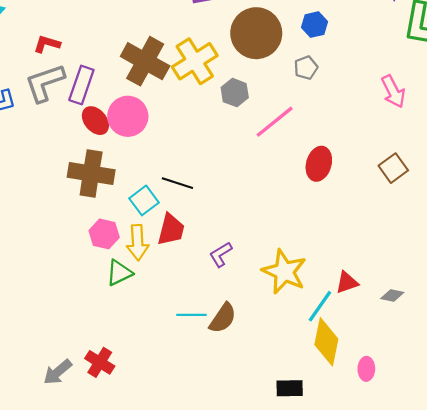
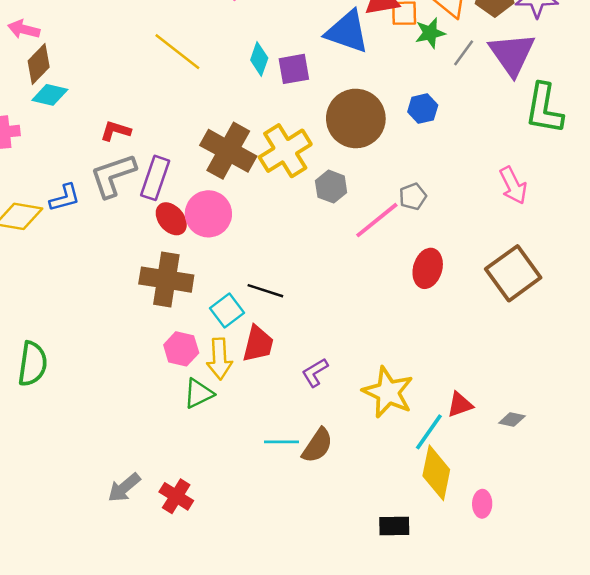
gray pentagon: (306, 68) -> (413, 197), moved
brown square: (393, 168) -> (513, 273), size x1.6
gray arrow: (58, 372) -> (124, 488), moved

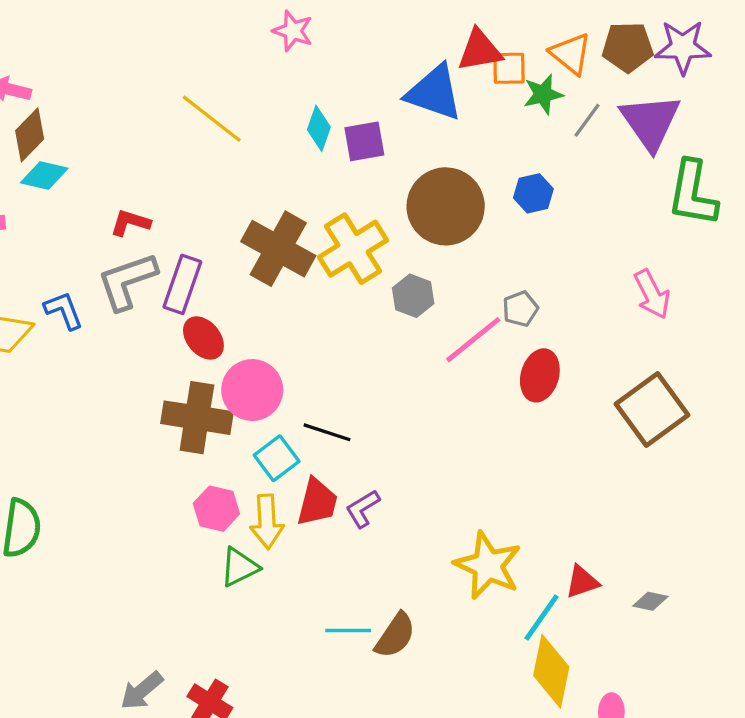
blue L-shape: (65, 198) -> (64, 310), turned -96
pink circle: (208, 214) -> (252, 390), moved
red ellipse: (428, 268) -> (540, 375), moved
purple L-shape: (315, 372) -> (363, 509), moved

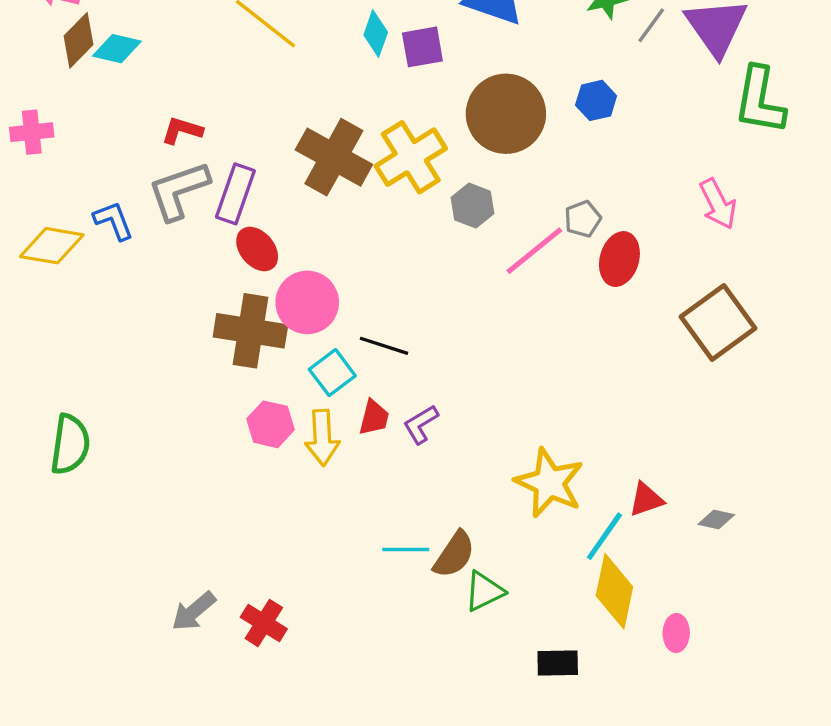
cyan diamond: (44, 176) -> (117, 49), moved
red ellipse: (540, 375) -> (619, 259), moved
red trapezoid: (317, 502) -> (374, 418), size x0.7
green triangle: (239, 567) -> (484, 591), moved

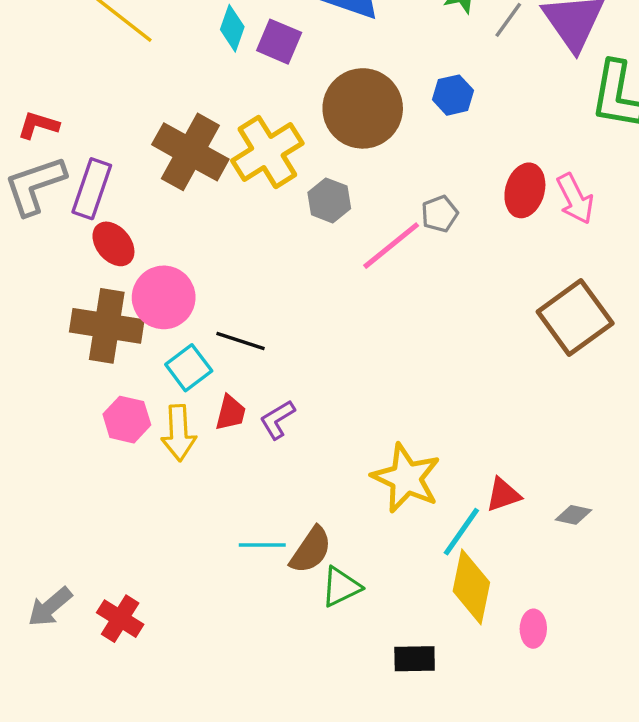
purple square: (422, 47) -> (279, 42), turned 33
red ellipse: (619, 259) -> (525, 190), moved

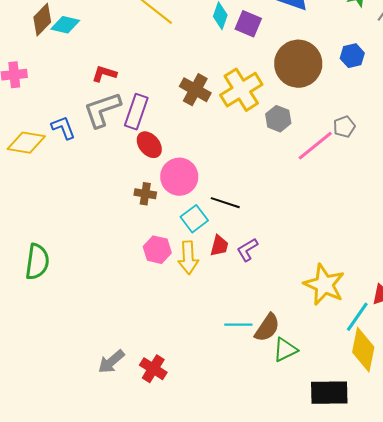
brown cross: (190, 152) -> (195, 90), size x0.7
brown cross: (107, 326) -> (145, 194), size x0.5
black rectangle: (415, 659) -> (329, 393), size x1.5

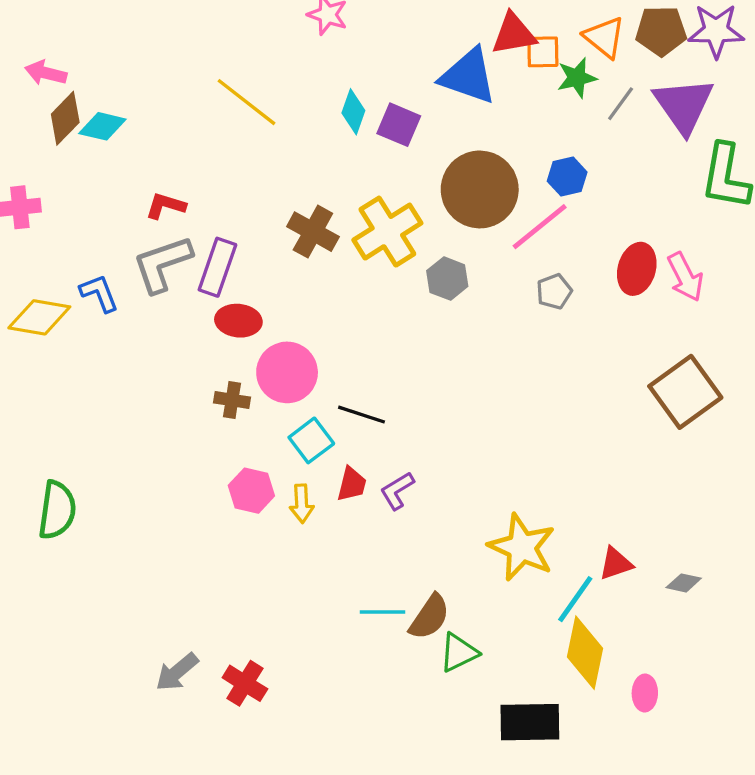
red ellipse: (149, 145) -> (238, 321), turned -44
pink line: (315, 146) -> (540, 227), moved
yellow arrow: (188, 258) -> (302, 504), size x0.7

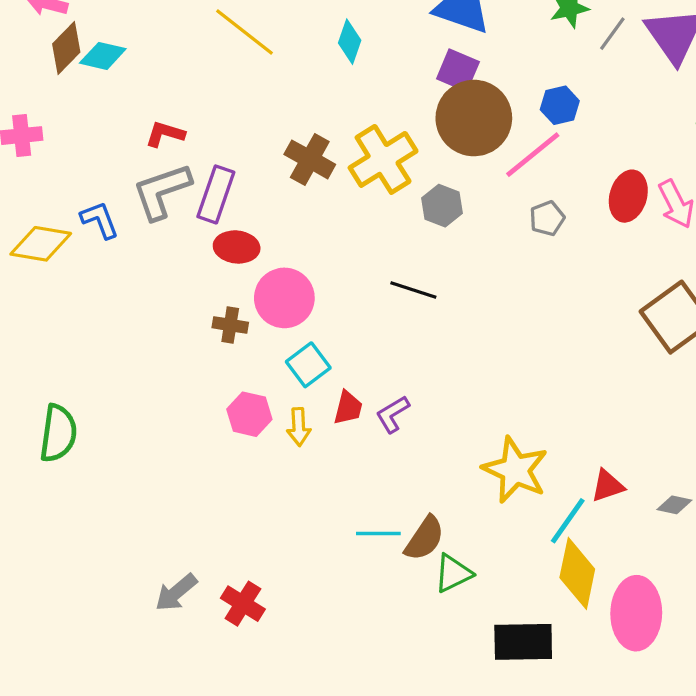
purple square: (399, 125) -> (458, 70), moved
black line: (362, 415) -> (413, 290), moved
pink ellipse: (645, 693) -> (636, 613), size x2.0

